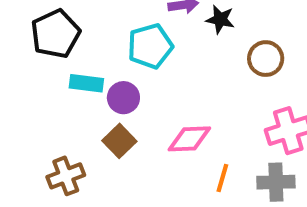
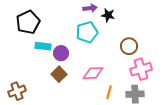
cyan pentagon: (150, 46) -> (87, 32), moved
brown circle: (266, 59) -> (129, 46), moved
brown cross: (66, 176) -> (17, 91), moved

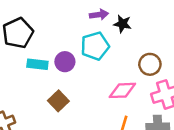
purple circle: (61, 53) -> (65, 62), moved
pink diamond: (93, 73) -> (122, 90), moved

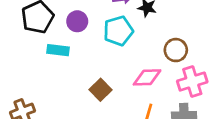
purple circle: (65, 62) -> (77, 21), moved
brown square: (58, 101) -> (101, 90), moved

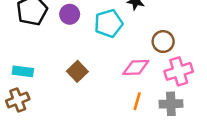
cyan rectangle: (58, 50) -> (23, 71), moved
brown square: (101, 90) -> (77, 71), moved

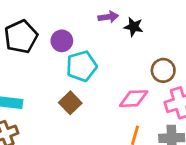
cyan pentagon: (109, 23) -> (82, 66), moved

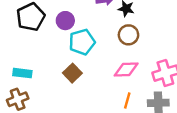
brown circle: (163, 70) -> (128, 35), moved

